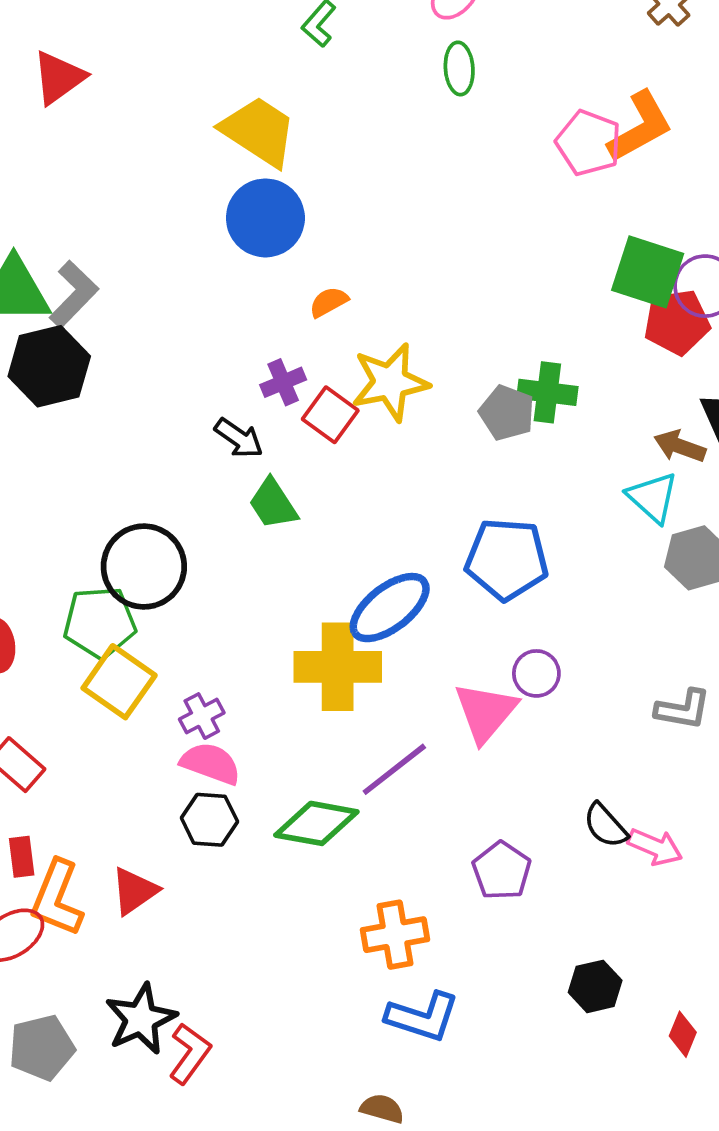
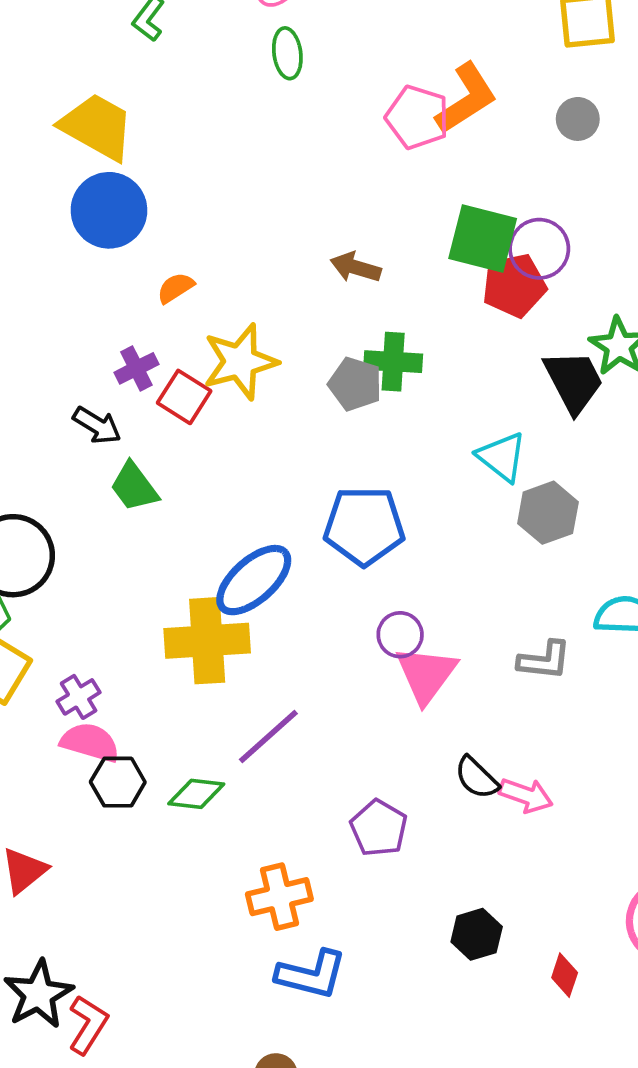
brown arrow: (680, 446) -> (356, 267), moved
pink triangle: (486, 712) -> (426, 674), moved
black hexagon: (209, 820) -> (118, 782), moved
green diamond: (316, 823) -> (196, 794), size x0.7

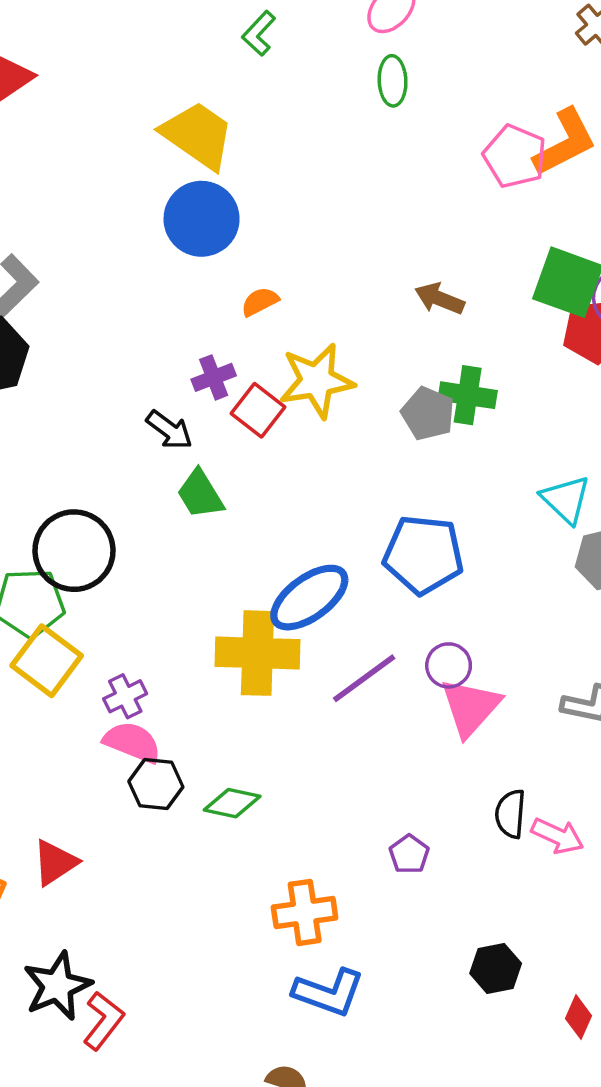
purple line: (268, 737) -> (364, 678), moved
black semicircle: (477, 778) -> (510, 814), turned 45
purple pentagon: (379, 828) -> (409, 854), size x0.7

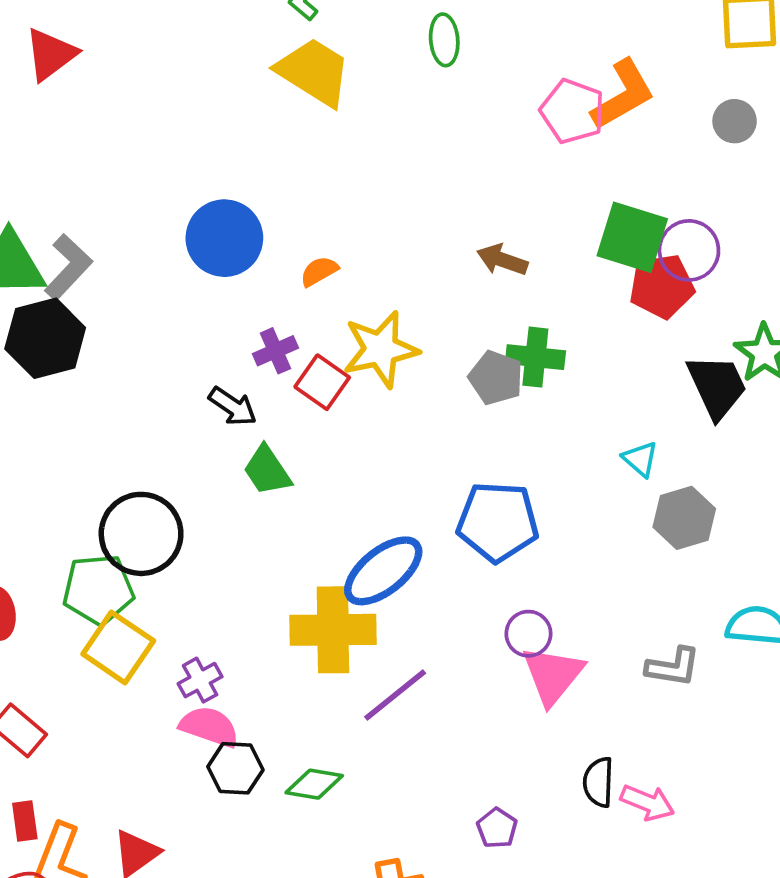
yellow trapezoid: (198, 135) -> (314, 72), moved
blue circle: (202, 219) -> (224, 238), moved
cyan triangle: (566, 499) -> (640, 459), size x0.7
purple line: (364, 678) -> (395, 695), moved

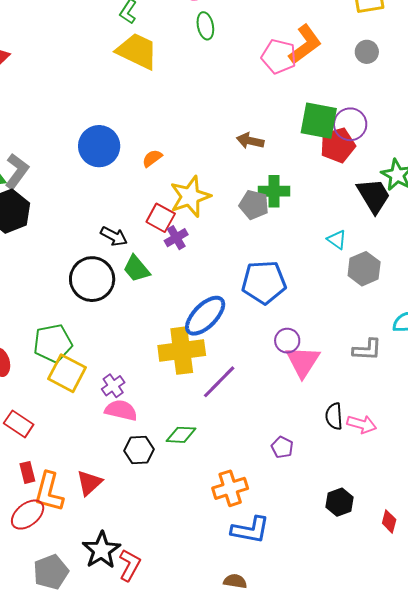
purple cross: (275, 351) -> (176, 238), moved
black circle: (141, 534) -> (92, 279), moved
black hexagon: (235, 768) -> (139, 450), moved

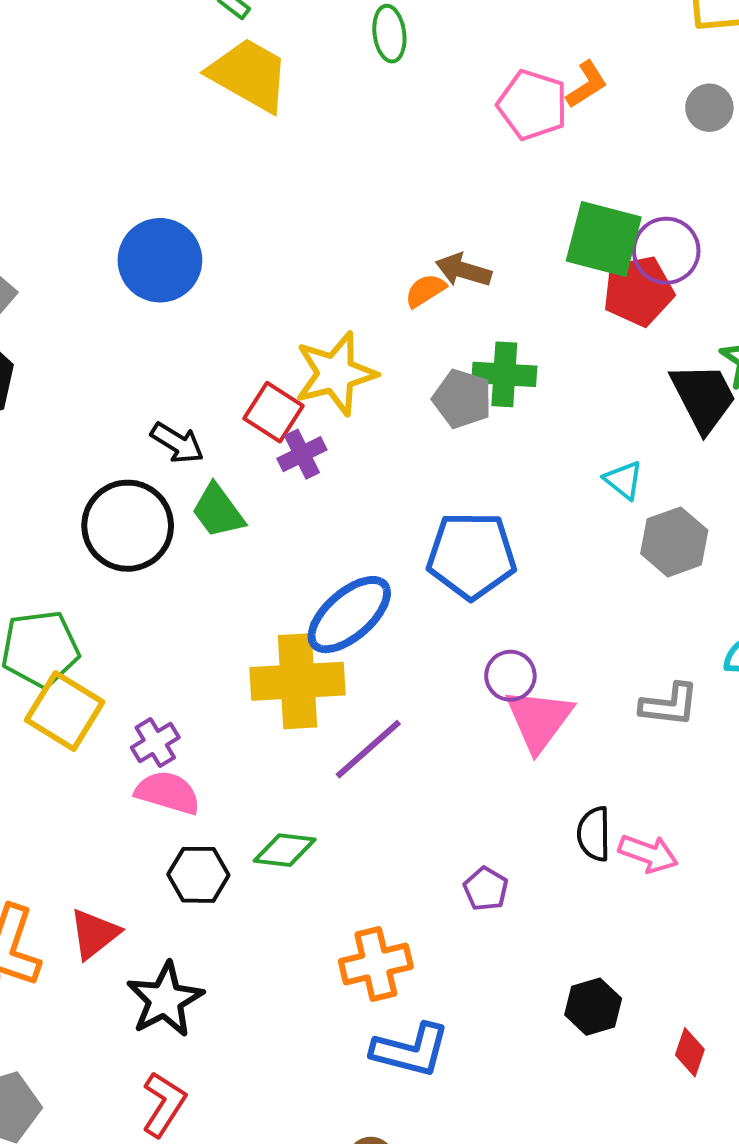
orange L-shape: (305, 44) -> (587, 84), size x0.6
orange semicircle: (152, 158) -> (425, 291), moved
black star: (101, 550) -> (165, 1000), moved

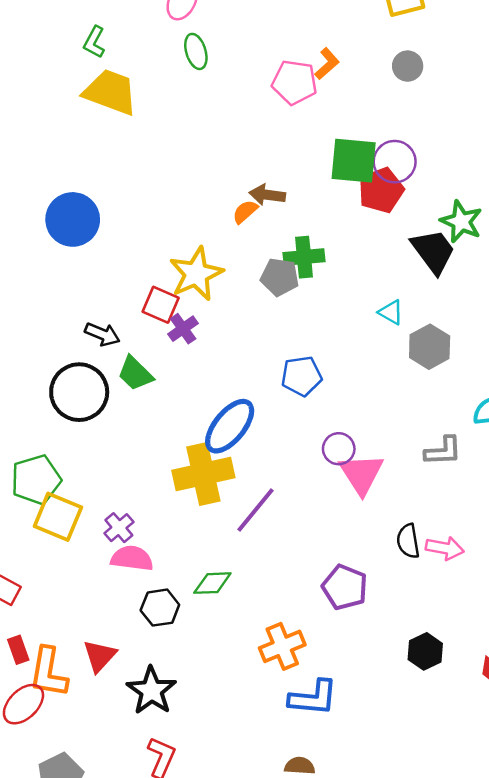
blue pentagon: (471, 555) -> (302, 376), size x0.7
purple pentagon: (486, 889) -> (345, 587), size x1.6

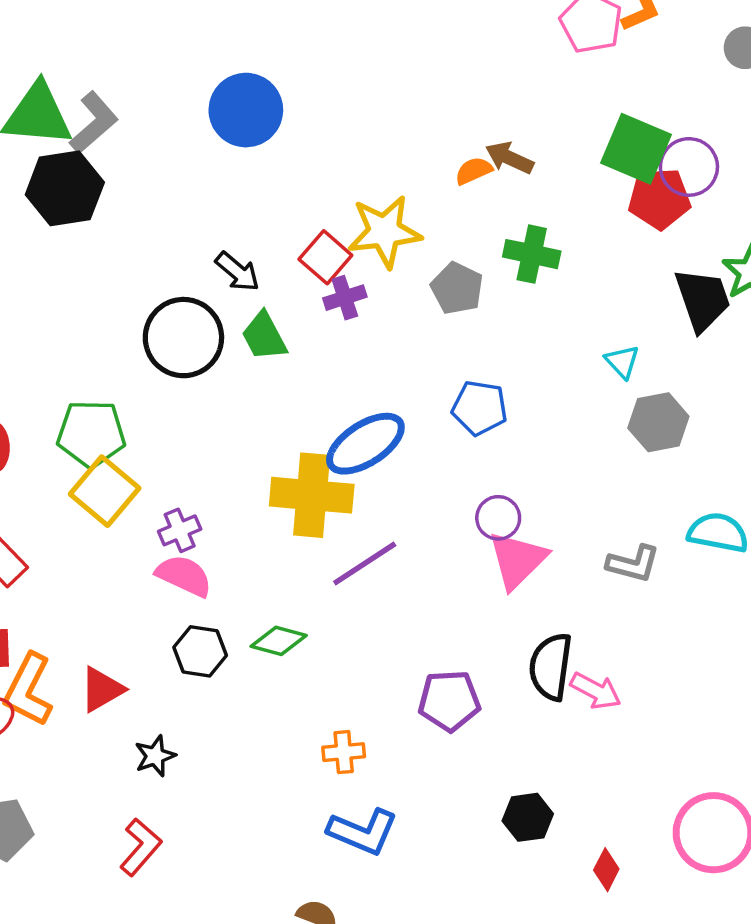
gray pentagon: (280, 277) -> (457, 288), moved
black semicircle: (408, 541) -> (551, 667), size x1.4
purple pentagon: (345, 587) -> (449, 701), turned 30
orange cross: (282, 646) -> (344, 752), size x0.7
black star: (151, 691) -> (155, 756), size x0.6

